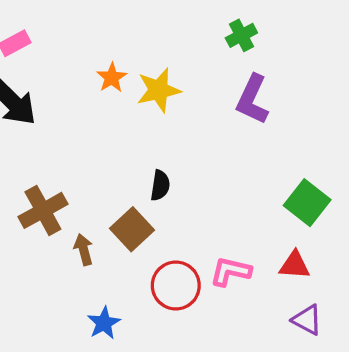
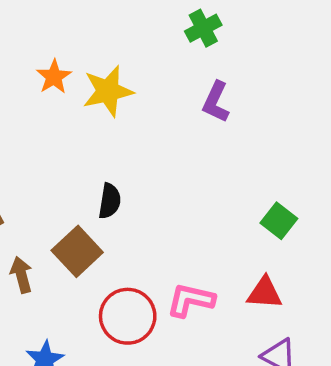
purple L-shape: (252, 99) -> (216, 102), size x0.7
green square: (307, 203) -> (279, 221), size x0.7

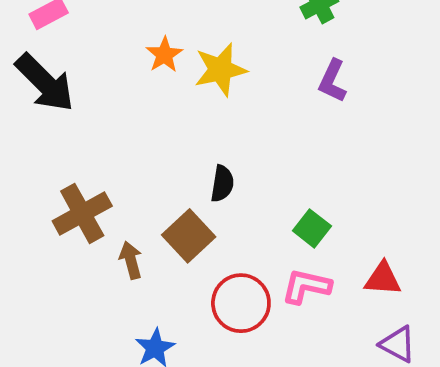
green square: (279, 221) -> (312, 228), moved

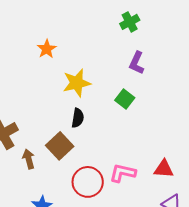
yellow star: (220, 70) -> (77, 83), moved
green square: (312, 228) -> (125, 99), moved

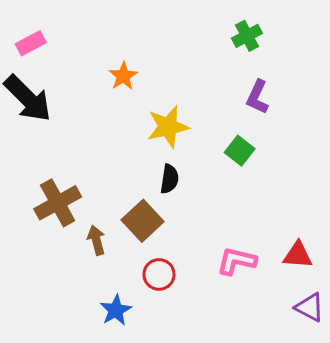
red circle: (88, 182) -> (159, 274), moved, size x0.7

